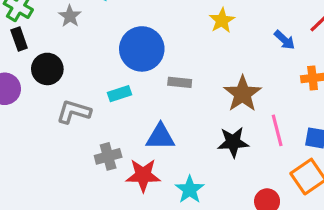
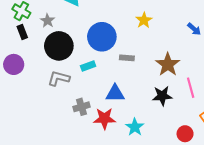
gray star: (70, 16) -> (47, 21), moved
yellow star: (222, 20) -> (144, 20), moved
black circle: (47, 69) -> (59, 46), moved, size x1.4

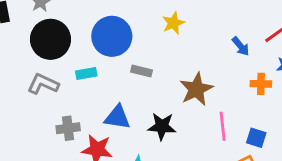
black star: (162, 96) -> (162, 126), moved

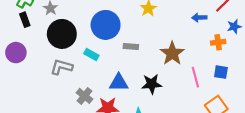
blue arrow: (241, 46) -> (199, 18), turned 136
cyan rectangle: (86, 74) -> (91, 55), turned 48
gray cross: (68, 128) -> (84, 96), turned -35
blue square: (256, 138) -> (221, 72), moved

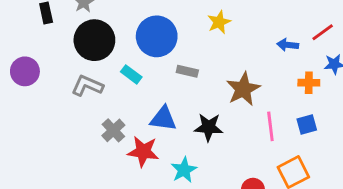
purple circle: (16, 53) -> (25, 71), moved
blue square: (221, 72) -> (307, 125), turned -32

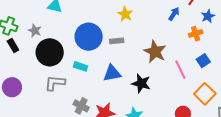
blue arrow: (288, 45) -> (174, 14), turned 136
gray rectangle: (187, 71) -> (117, 41), moved
blue triangle: (163, 119) -> (112, 73), moved
black star: (209, 127) -> (141, 83), turned 30

